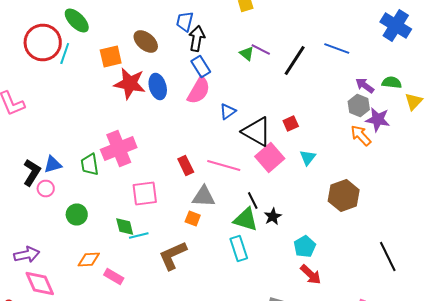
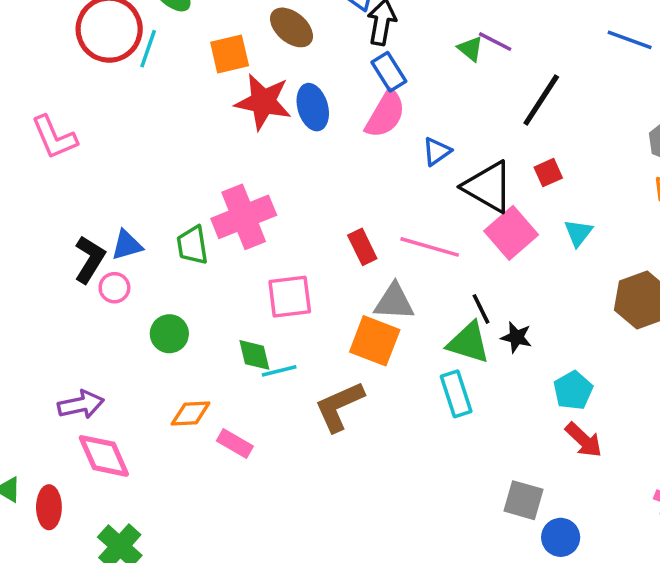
black line: (295, 60) -> (541, 100), moved
black star: (273, 216) -> (516, 337), turned -30
orange square: (193, 218) -> (375, 341), size x1.8

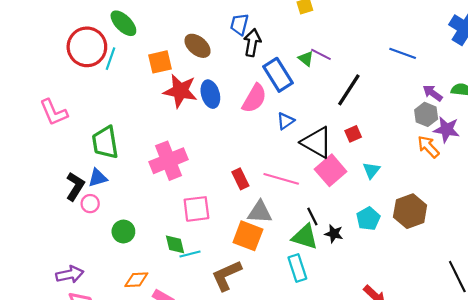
blue rectangle: (389, 72) -> (278, 75), moved, size x1.4
green trapezoid: (192, 245) -> (105, 142), moved, size x1.4
cyan pentagon: (573, 390) -> (368, 219), moved

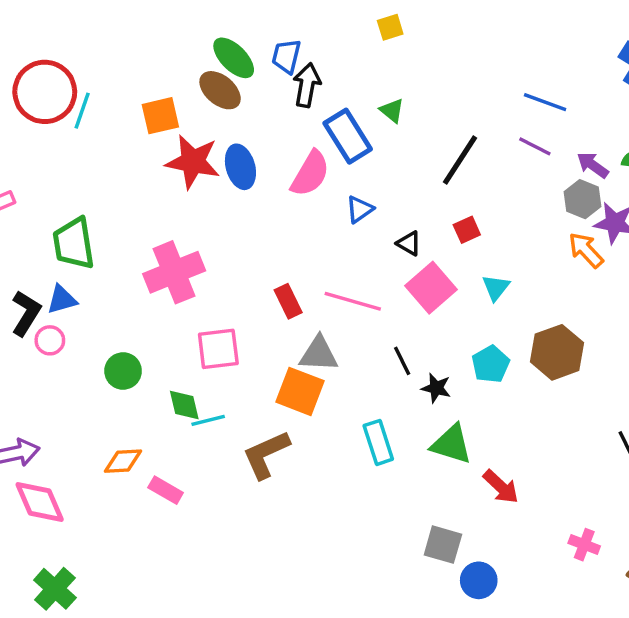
green ellipse: (123, 23) -> (234, 58), moved
purple line: (321, 54) -> (535, 146), moved
black triangle: (317, 142) -> (409, 243), size x0.5
green circle: (123, 231) -> (123, 371), moved
green triangle: (305, 237) -> (451, 444), moved

